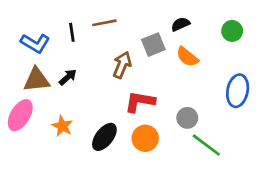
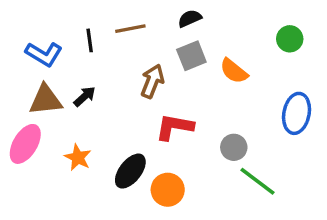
black semicircle: (181, 24) -> (190, 18), moved
orange circle: (145, 138) -> (168, 190), moved

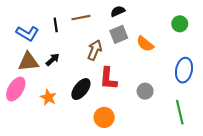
red L-shape: (174, 127) -> (108, 79), turned -95
black ellipse: (130, 171) -> (81, 89), moved
green line: (258, 181) -> (180, 112), moved, turned 40

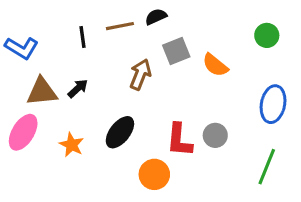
black semicircle: (118, 11) -> (156, 17), moved
blue L-shape: (27, 33) -> (22, 48), moved
red L-shape: (108, 79) -> (179, 140), moved
green line: (180, 112) -> (267, 167), turned 35

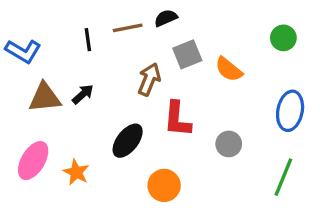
pink ellipse: (23, 132) -> (33, 161), moved
red L-shape: (179, 140) -> (177, 119), moved
orange star: (72, 145) -> (76, 172), moved

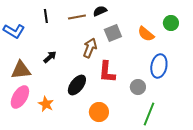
black line: (88, 40) -> (46, 16), moved
orange semicircle: (229, 69) -> (146, 34), moved
brown triangle: (45, 98) -> (21, 70), moved
blue ellipse: (290, 111) -> (159, 66), moved
green line: (283, 177) -> (149, 114), moved

